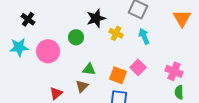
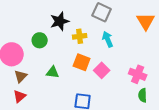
yellow cross: (116, 33) -> (80, 36), turned -32
orange square: (118, 75) -> (82, 62), moved
brown triangle: (82, 86) -> (21, 76), moved

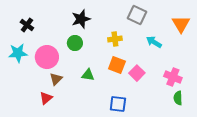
black star: (60, 21) -> (81, 19), moved
cyan arrow: (108, 39) -> (154, 42), moved, turned -35
red triangle: (20, 96) -> (46, 98), moved

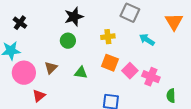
pink circle: (47, 57) -> (24, 73), moved
pink cross: (173, 77) -> (151, 77), moved
brown triangle: (56, 79) -> (51, 68), moved

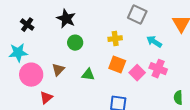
black star: (74, 17) -> (66, 19), moved, turned -30
pink cross: (151, 77) -> (158, 69), moved

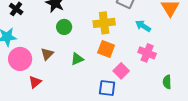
yellow cross: (115, 39) -> (104, 23), size x1.5
pink square: (137, 73) -> (121, 71), moved
green triangle: (88, 75) -> (77, 59), turned -32

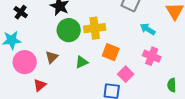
yellow cross: (104, 23) -> (95, 28), moved
green circle: (64, 27) -> (69, 30), size x1.5

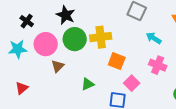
pink circle: (25, 62) -> (46, 44), moved
green triangle: (82, 62) -> (88, 84), moved
red triangle: (40, 85) -> (22, 88), moved

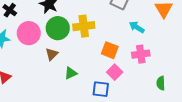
orange square: (117, 61) -> (110, 50), moved
pink cross: (158, 65) -> (141, 54), turned -30
brown triangle: (58, 66) -> (52, 54), moved

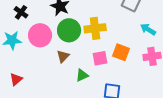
pink square: (115, 72) -> (100, 58), moved, turned 35

